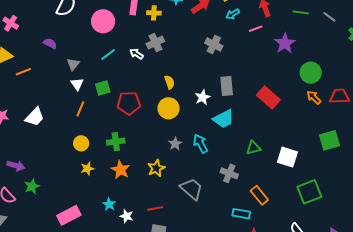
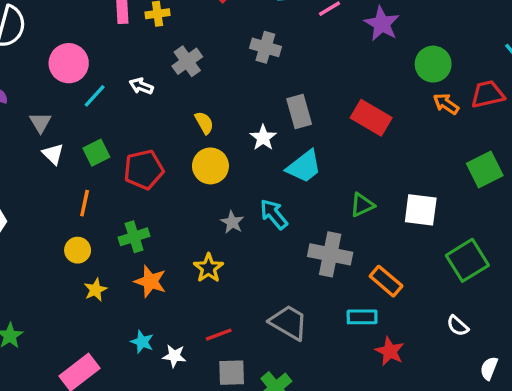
pink circle: (103, 21) -> (69, 63), moved
gray cross: (155, 43) -> (187, 61), moved
orange line: (80, 109) -> (85, 203), moved
gray cross: (229, 173) -> (330, 254), size x1.4
gray trapezoid: (191, 189) -> (289, 322), moved

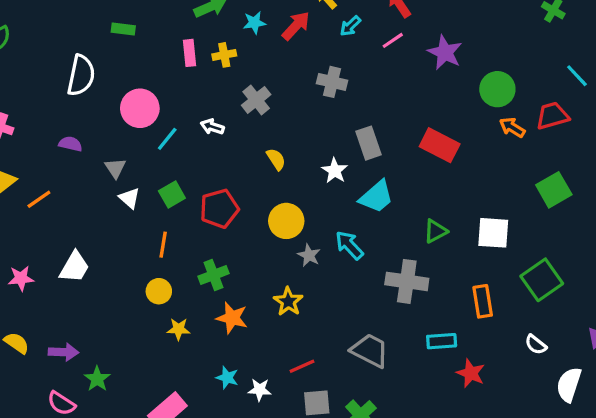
yellow circle: (210, 166) -> (286, 221), moved
orange rectangle: (386, 281) -> (483, 301), moved, turned 44
yellow star: (95, 290) -> (179, 329), turned 30
white semicircle: (489, 368) -> (569, 385), size x1.5

